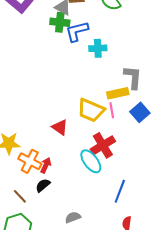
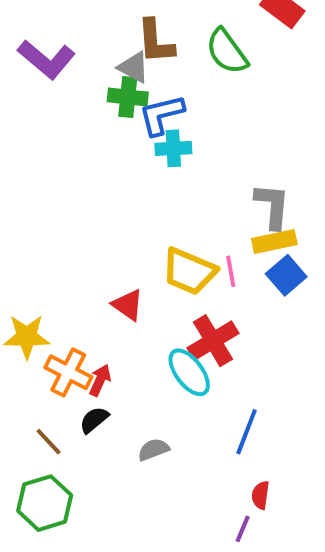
cyan cross: (98, 48) -> (173, 148), moved
yellow rectangle: (118, 93) -> (274, 242), moved
gray semicircle: (73, 217) -> (154, 450), moved

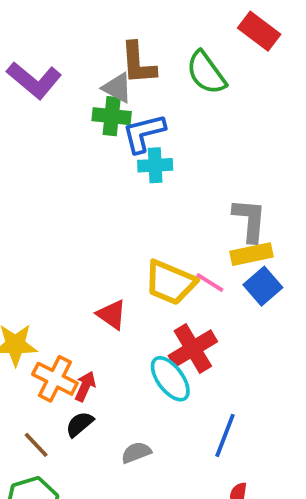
pink line: (231, 271) -> (210, 282), turned -48

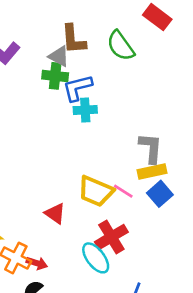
red arrow: (85, 386) -> (37, 263), turned 84

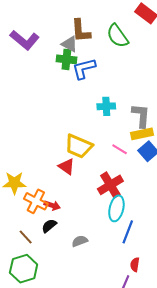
cyan cross: (85, 110) -> (106, 106), moved
yellow trapezoid: (96, 191) -> (79, 146), moved
cyan ellipse: (96, 258) -> (116, 208), moved, turned 50

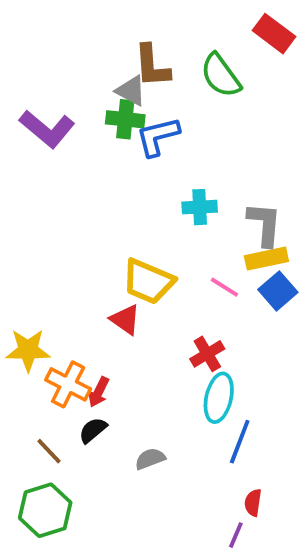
purple L-shape: (25, 40) -> (47, 129), moved
red cross: (110, 185) -> (207, 354), size x0.7
red arrow: (52, 205) -> (99, 392), turned 98

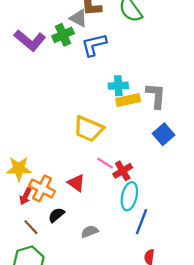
green cross: (125, 119) -> (63, 35), moved, turned -30
yellow rectangle: (266, 259) -> (128, 100), moved
pink line: (224, 287) -> (105, 163), moved
red triangle: (125, 320) -> (76, 183), moved
red arrow: (99, 392) -> (25, 196), moved

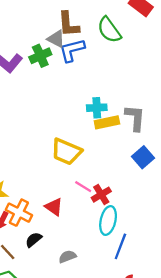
blue L-shape: (94, 45) -> (72, 50), moved

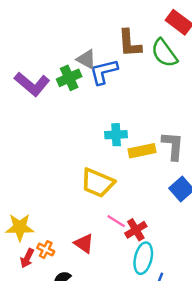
brown L-shape: (69, 24) -> (130, 43), moved
green semicircle: (109, 30) -> (164, 53), moved
cyan cross: (97, 108) -> (116, 135), moved
orange cross: (19, 213) -> (46, 250), size x0.6

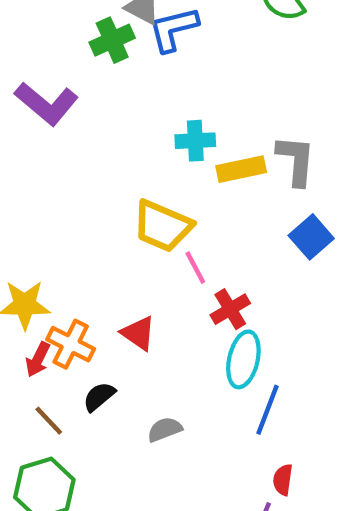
purple L-shape: (32, 84) -> (47, 104), moved
pink line: (116, 221) -> (195, 268), moved, turned 30
orange cross: (46, 250) -> (71, 344), size x1.5

